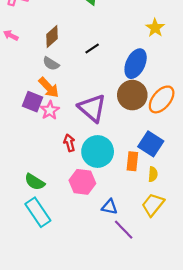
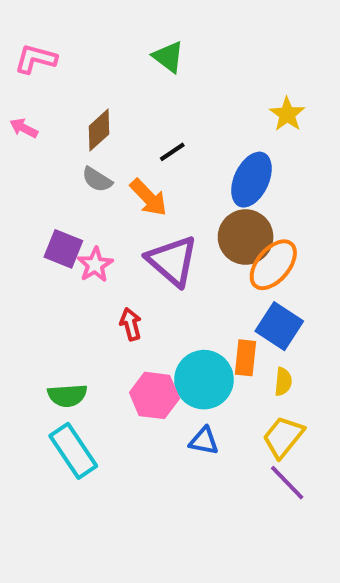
orange arrow: (49, 87) -> (149, 197), moved
orange ellipse: (162, 99) -> (273, 265), moved
cyan circle: (98, 151) -> (204, 380), moved
green semicircle: (35, 182) -> (67, 395), turned -36
purple line: (124, 230) -> (287, 483), moved

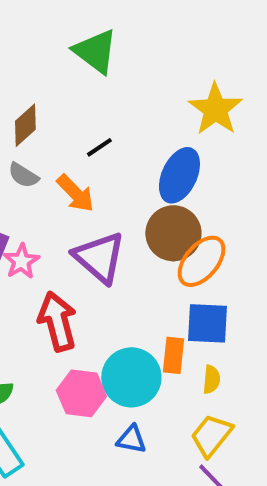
green triangle: (168, 57) -> (95, 51), size x1.4
yellow star: (287, 114) -> (215, 109), size x1.5
red arrow: (131, 324) -> (57, 321), size x1.8
blue square: (279, 326) -> (207, 323), turned -30

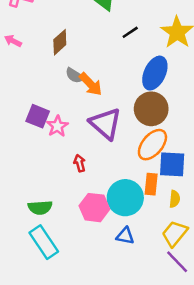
black line: (99, 147) -> (130, 32), moved
gray semicircle: (23, 175) -> (75, 76), moved
orange ellipse: (201, 261) -> (152, 145), moved
red arrow: (57, 321) -> (80, 163), size x0.5

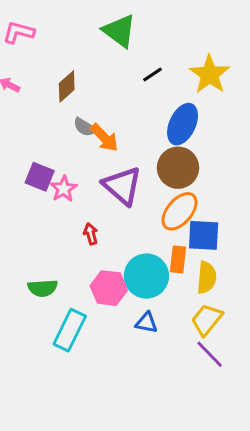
yellow semicircle: (175, 199) -> (207, 278), size x1.5
cyan rectangle: (44, 242) -> (70, 330), moved, turned 60

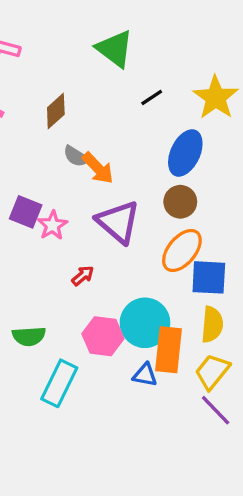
brown circle: (178, 168) -> (180, 202), size x0.7
red arrow: (91, 234) -> (83, 276), turned 65
orange rectangle: (178, 259) -> (169, 350), moved, size x1.5

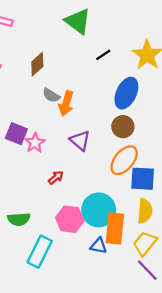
orange arrow: (98, 168) -> (66, 103), turned 60
purple triangle: (118, 222) -> (80, 140), size x0.7

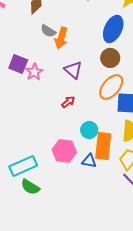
red arrow: (56, 178) -> (68, 102), moved
cyan circle: (99, 210) -> (89, 130), size x0.6
green semicircle: (19, 219) -> (30, 187), moved, turned 36
pink hexagon: (70, 219) -> (64, 151), moved
cyan rectangle: (40, 252) -> (23, 166), moved, turned 40

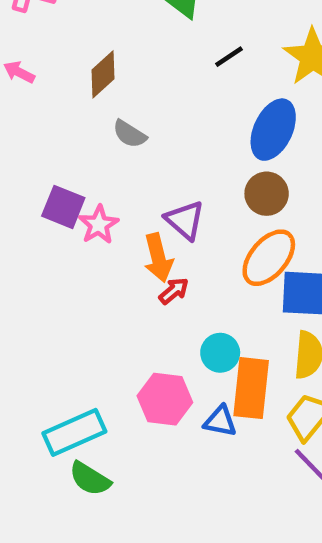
orange arrow: (61, 38) -> (158, 258), moved, turned -30

